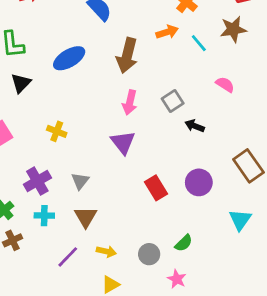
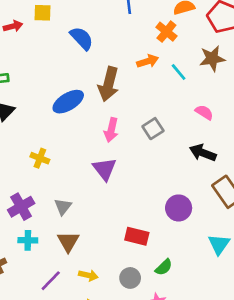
blue ellipse: (69, 58) -> (68, 102), moved
black arrow: (195, 126) -> (203, 153), moved, size x1.4
red rectangle: (156, 188) -> (137, 236), moved, turned -45

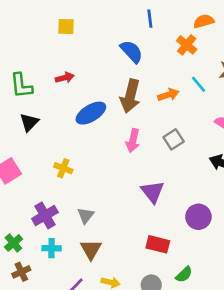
red arrow: (13, 26) -> (65, 78), moved
blue semicircle: (82, 38) -> (132, 51), moved
orange arrow: (148, 61) -> (168, 95), moved
purple triangle: (105, 169) -> (153, 192), moved

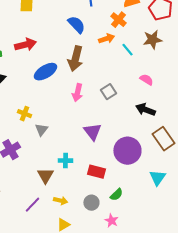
red arrow: (65, 78) -> (25, 45), size x1.5
orange arrow: (168, 95) -> (106, 39), moved
gray triangle: (86, 215) -> (41, 130), moved
purple circle: (198, 217) -> (127, 151), size x1.4
cyan cross: (52, 248) -> (65, 161), moved

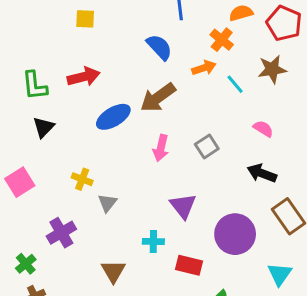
brown arrow: (75, 59) -> (158, 98), turned 40
cyan cross: (65, 161) -> (153, 242), moved

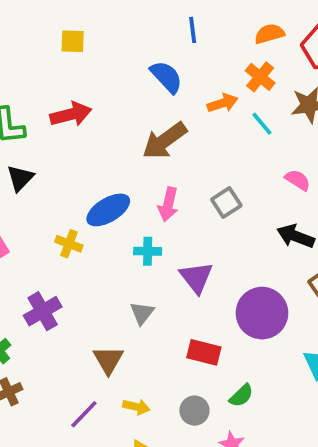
orange cross: (222, 40) -> (260, 77), moved
blue ellipse: (113, 117) -> (108, 210), moved
gray triangle: (107, 203) -> (142, 313), moved
cyan cross: (153, 242) -> (148, 251), moved

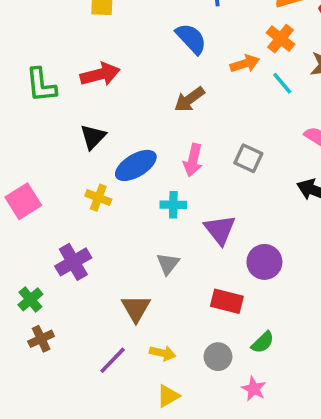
brown arrow: (164, 141) -> (189, 99), size x0.7
black triangle: (20, 178) -> (93, 137), moved
gray square: (226, 202) -> (248, 158), turned -32
purple circle: (262, 313) -> (264, 262), moved, size x0.7

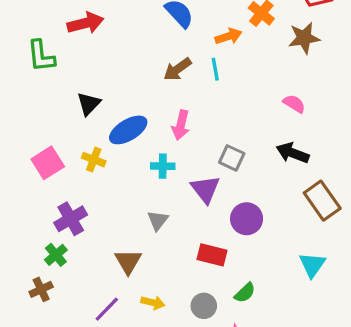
red arrow: (100, 74) -> (85, 23), moved
cyan line: (282, 83) -> (215, 69), moved, turned 30
gray square: (248, 158) -> (232, 158), moved
pink square: (23, 201) -> (48, 163), moved
green cross: (30, 299) -> (56, 255), moved

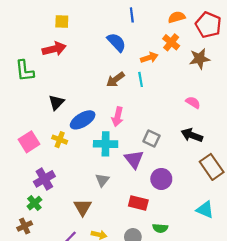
cyan cross: (163, 166) -> (106, 144), size x1.5
cyan triangle: (312, 265) -> (205, 210), turned -42
green semicircle: (245, 293) -> (160, 228), turned 48

